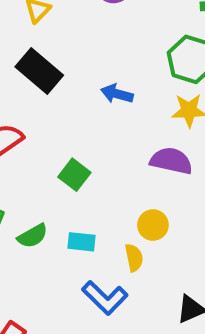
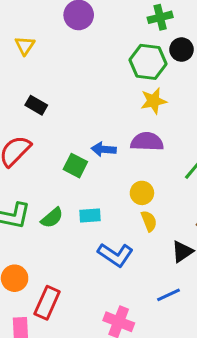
black rectangle: (39, 71) -> (36, 105), moved, size x0.6
blue arrow: (117, 94) -> (104, 149), moved
yellow semicircle: (134, 258) -> (149, 221), moved

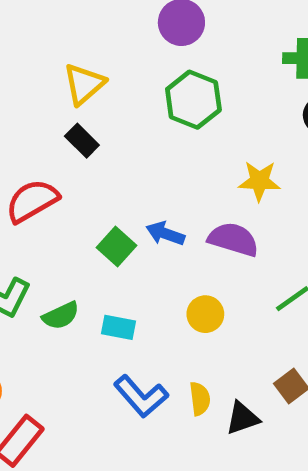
yellow triangle: (25, 46) -> (84, 84), moved, size x1.4
green hexagon: (148, 62) -> (193, 100), moved
yellow semicircle: (149, 221) -> (200, 399), moved

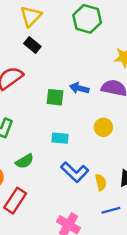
green square: (116, 247) -> (55, 97), turned -30
green semicircle: (61, 316) -> (25, 161), moved
yellow semicircle: (200, 399) -> (101, 182), moved

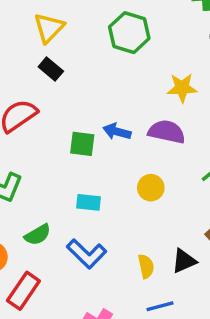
blue L-shape: (75, 172) -> (87, 254), moved

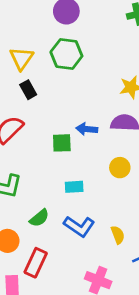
green hexagon: (129, 33) -> (66, 54), moved
black rectangle: (51, 69) -> (28, 90), turned 30
yellow semicircle: (146, 266) -> (118, 235), moved

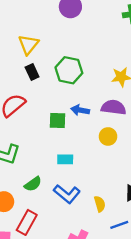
green hexagon: (66, 54) -> (69, 70), moved
yellow circle: (120, 168) -> (108, 136), moved

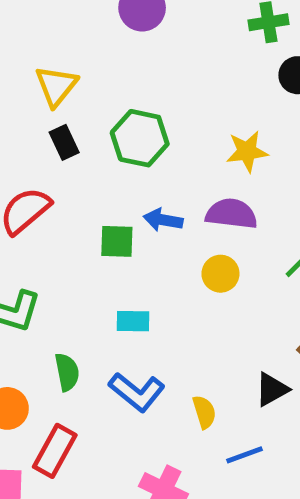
green semicircle: (33, 184) -> (67, 372), turned -66

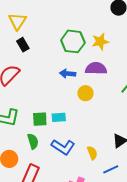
green hexagon: (140, 138) -> (73, 41), moved
green square: (117, 241) -> (40, 119), moved
yellow circle: (220, 274) -> (86, 93), moved

